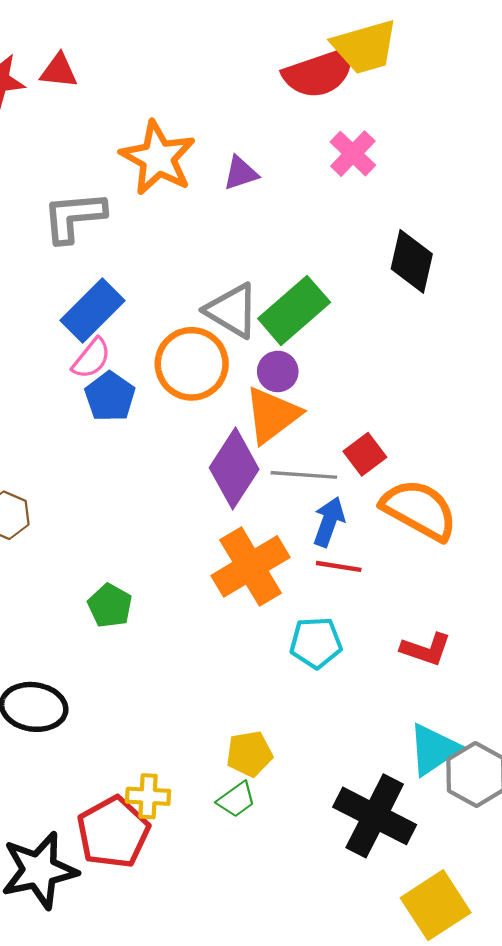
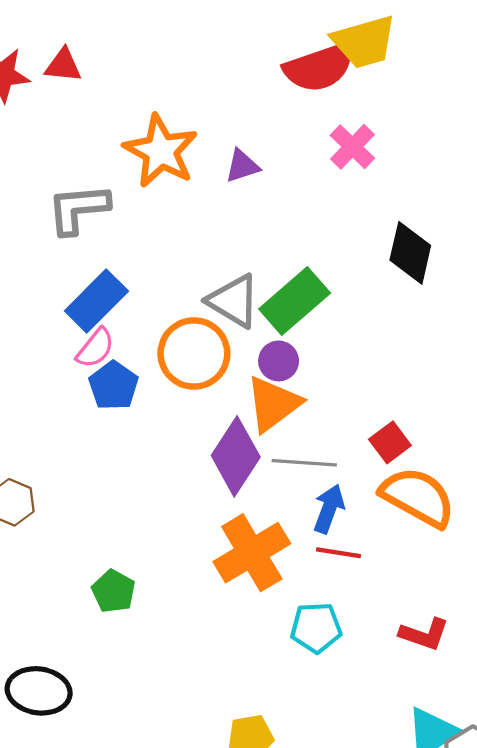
red square: (365, 454) -> (390, 442), moved

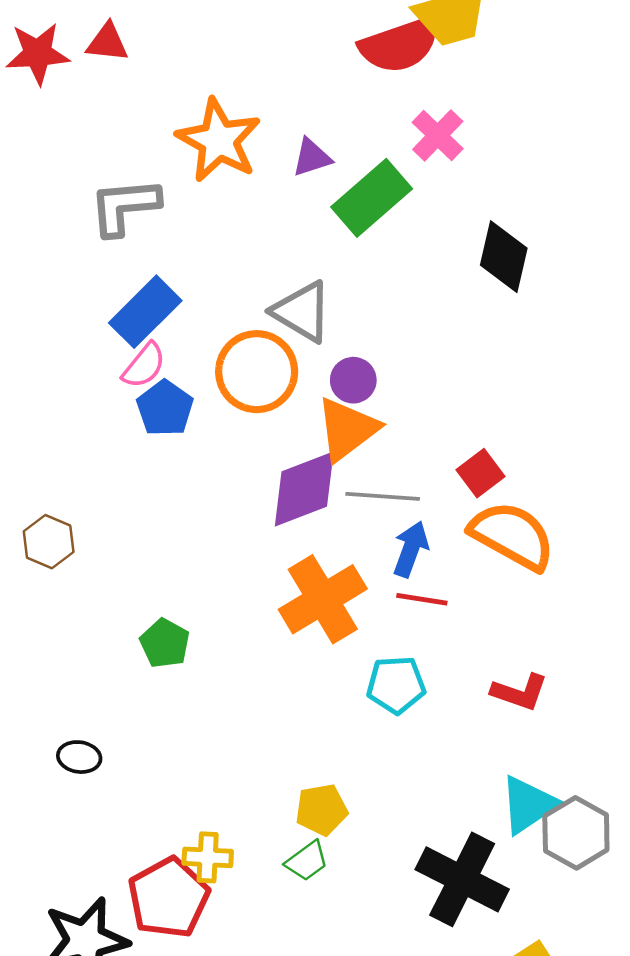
green rectangle: (295, 301) -> (372, 198), moved
purple diamond: (236, 456) -> (304, 489), turned 36
black ellipse: (39, 691) -> (79, 757), size x0.6

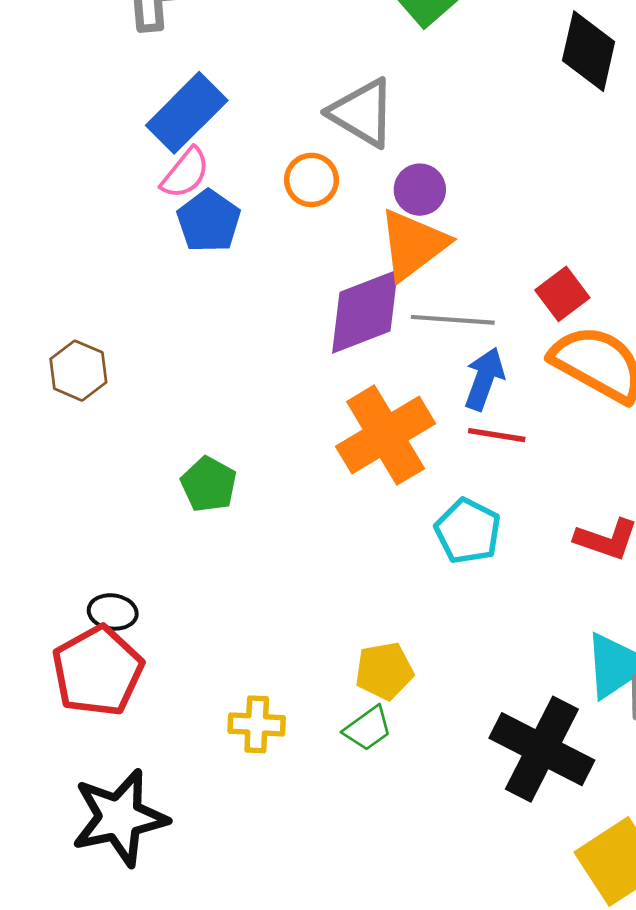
orange circle: (257, 372) -> (312, 180), size x0.6
cyan pentagon: (396, 685) -> (468, 531), turned 30
red pentagon: (169, 898) -> (98, 671), moved

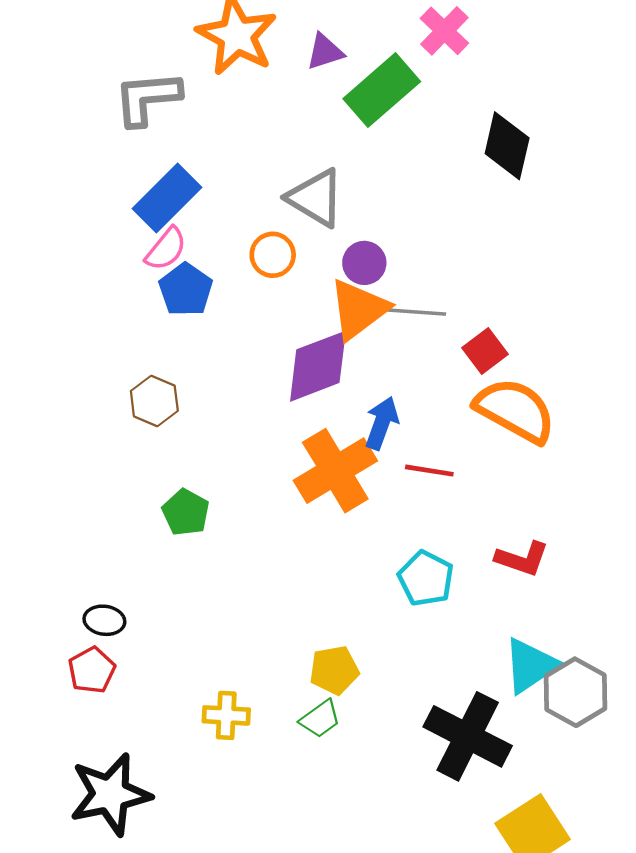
gray line: (453, 320) -> (411, 312), moved
brown hexagon: (78, 371) -> (154, 401), moved
blue arrow: (484, 379) -> (382, 423), moved
cyan pentagon: (468, 531) -> (426, 578), moved
red pentagon: (98, 671) -> (92, 670), size x0.6

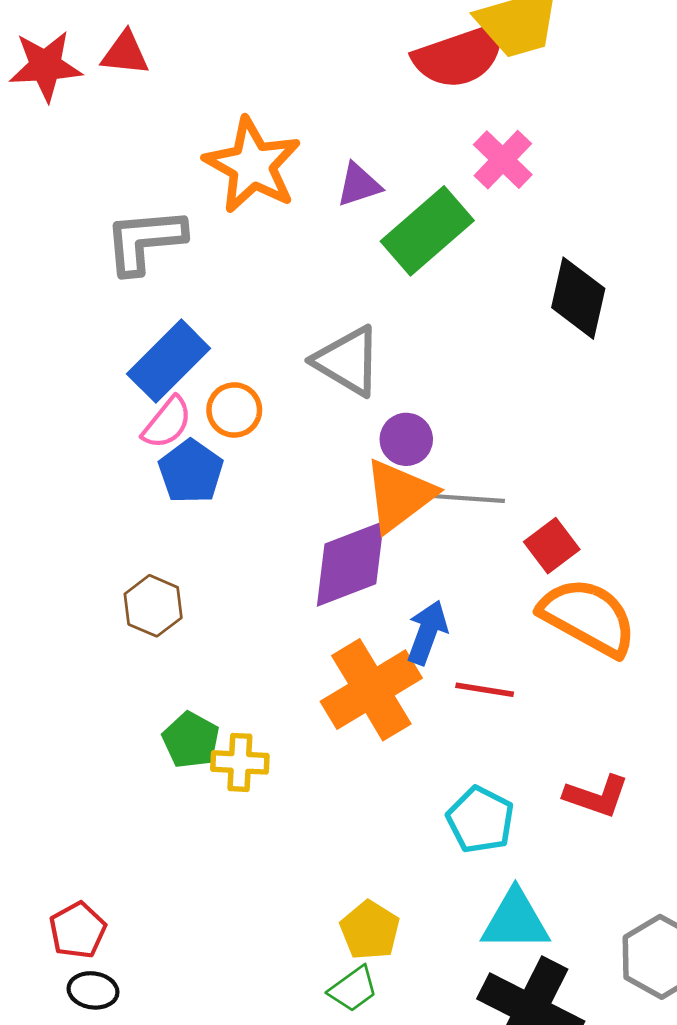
orange circle: (273, 255) -> (234, 410), moved
black ellipse: (104, 620) -> (93, 990), moved
cyan triangle: (530, 666) -> (515, 920), moved, turned 34
yellow pentagon: (334, 670) -> (370, 930), turned -30
yellow cross: (226, 715) -> (240, 762), moved

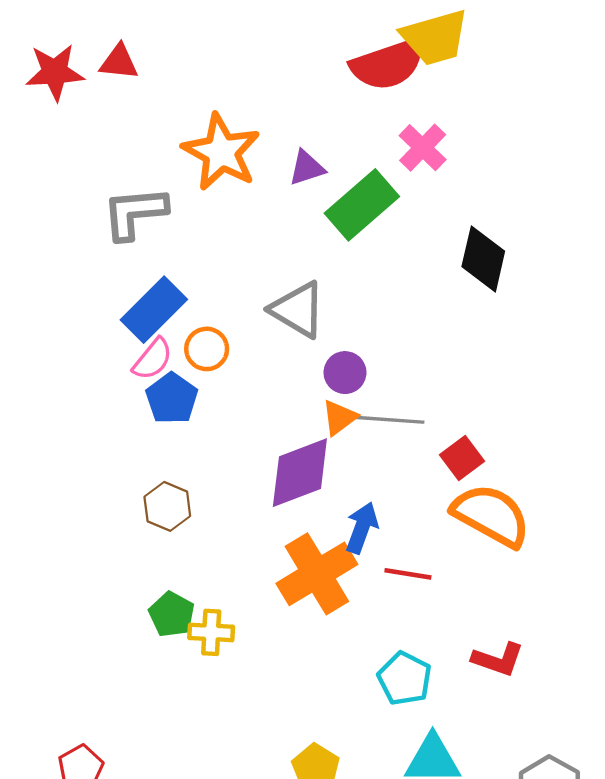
orange triangle: (399, 495) -> (339, 418), size x0.6
brown hexagon: (153, 606) -> (167, 506), moved

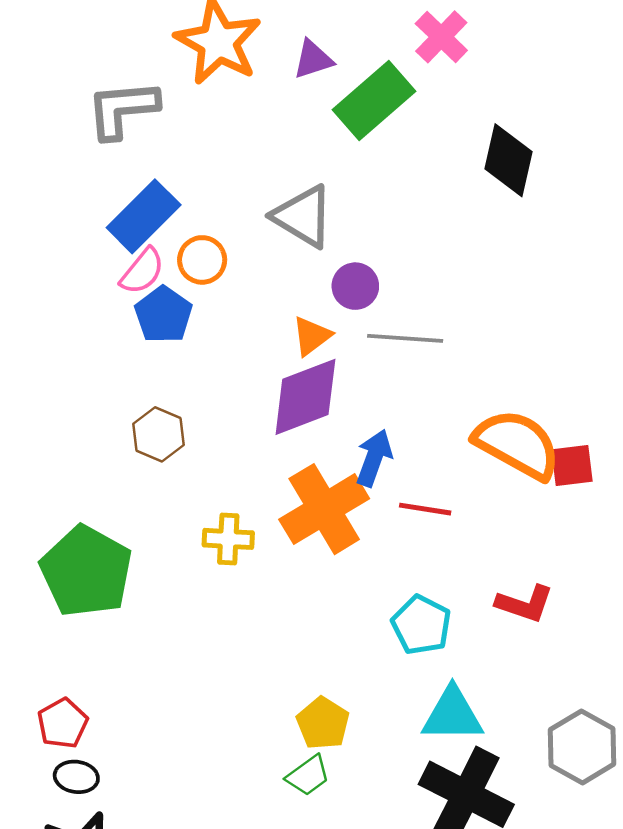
orange triangle: (339, 418) -> (312, 336), moved
red square: (462, 458) -> (572, 465), moved, turned 30
green pentagon: (172, 614) -> (86, 571), moved, size x1.8
yellow cross: (211, 632) -> (228, 539), moved

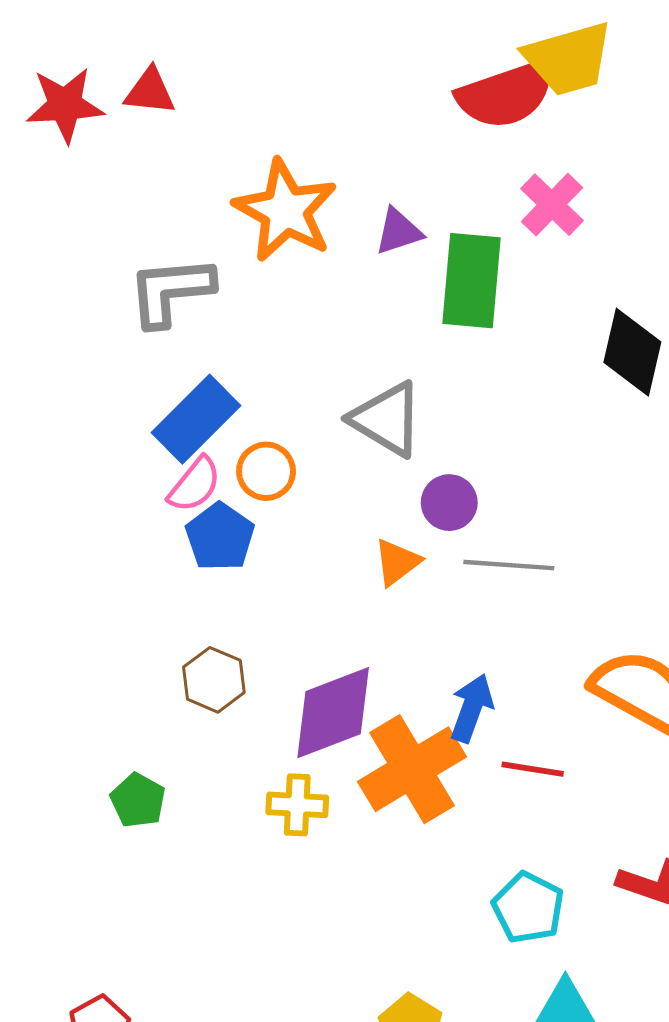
green rectangle: (374, 100) -> (472, 281), turned -44
purple diamond: (305, 397) -> (333, 713), moved
green pentagon: (86, 571) -> (138, 800), moved, size x0.5

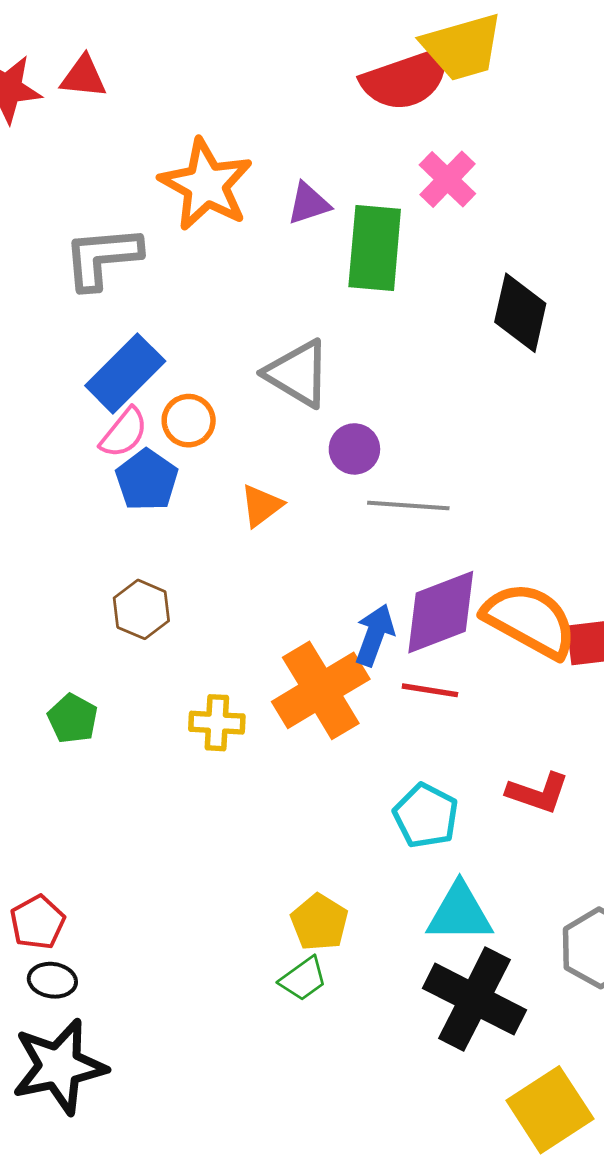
orange triangle: (397, 562) -> (261, 506), moved
purple diamond: (333, 713) -> (441, 612), moved

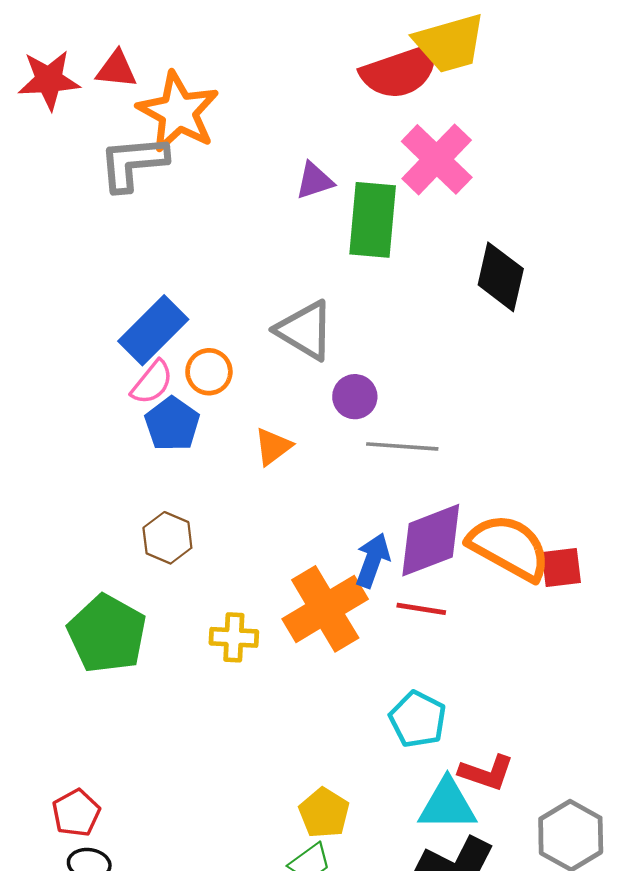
pink cross: (447, 179) -> (437, 159), size x1.4
orange star: (206, 185) -> (178, 112), moved
gray L-shape: (102, 257) -> (133, 163), moved
green pentagon: (73, 719) -> (107, 634), size x1.8
red L-shape: (538, 793) -> (486, 773), moved

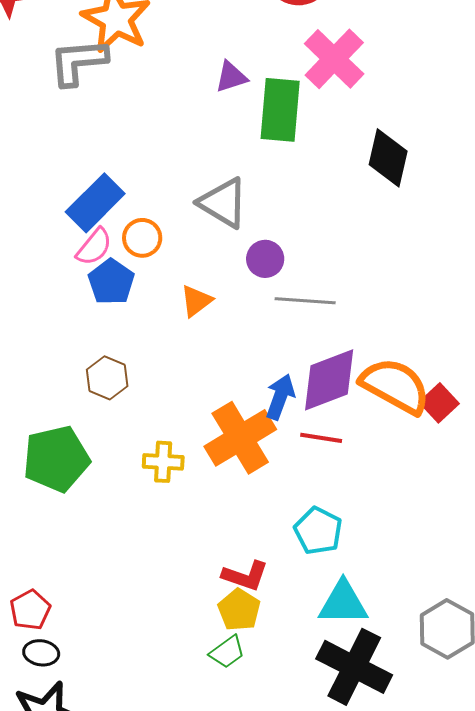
red square: (561, 567) -> (439, 403), turned -36
green pentagon: (107, 634) -> (56, 459), turned 30
red L-shape: (486, 773) -> (245, 576), moved

